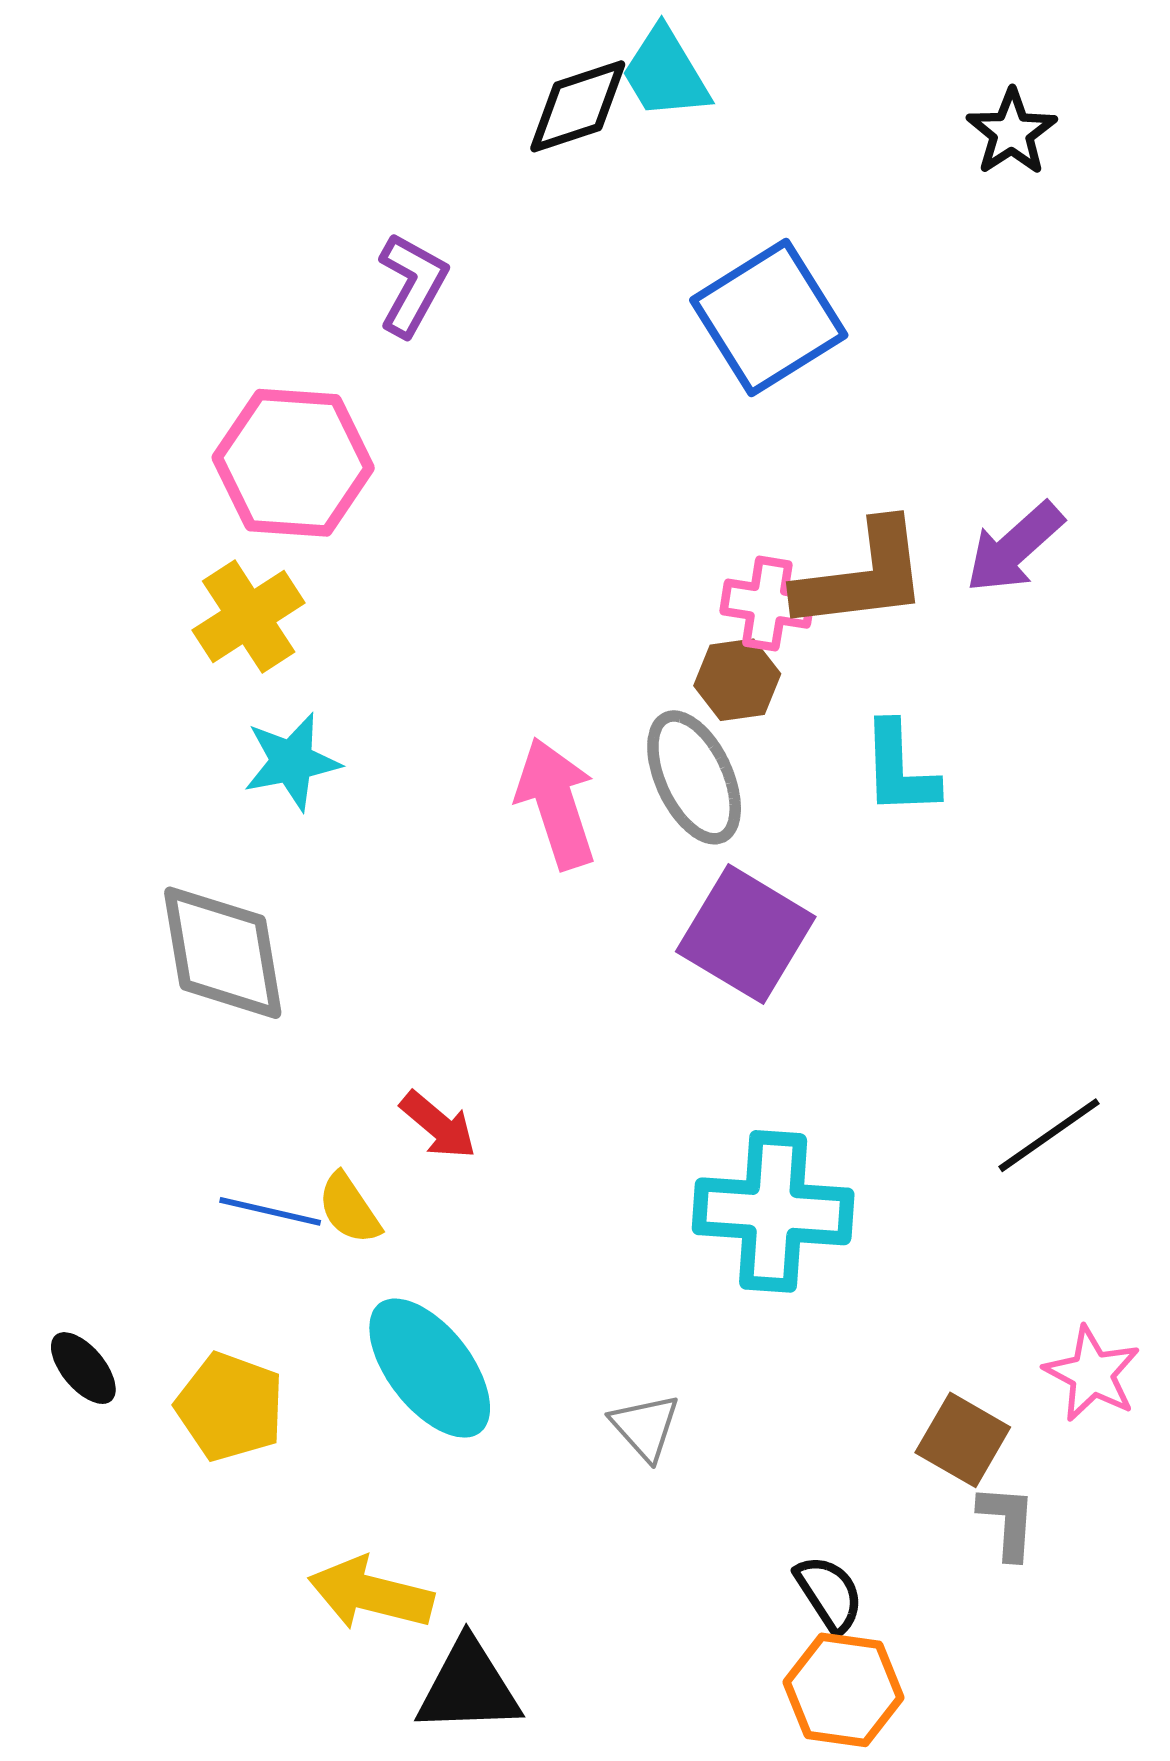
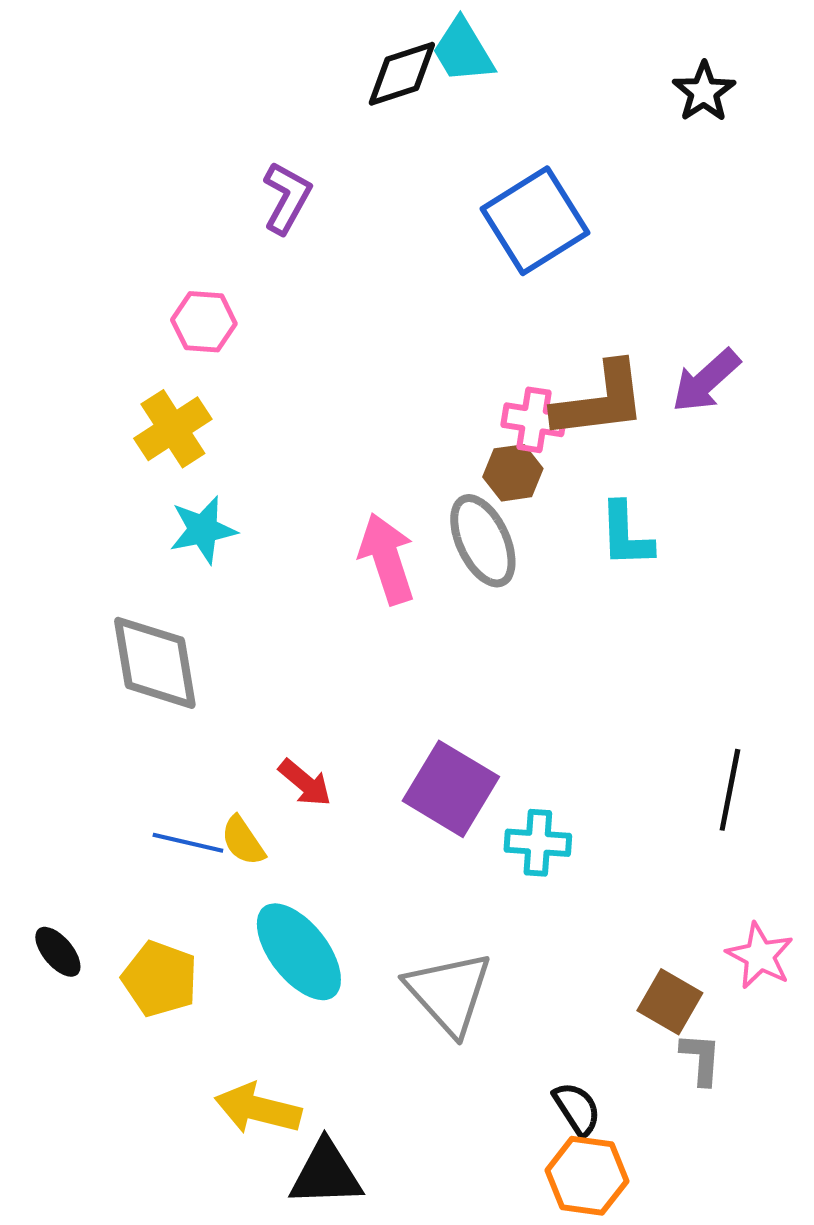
pink hexagon: (293, 463) -> (204, 322), size x0.6
purple square: (746, 934) -> (451, 789), moved
black line: (1049, 1135) -> (730, 790), turned -44
cyan cross: (773, 1211) -> (538, 843), size x0.6
gray triangle: (645, 1427) -> (449, 993), size x1.8

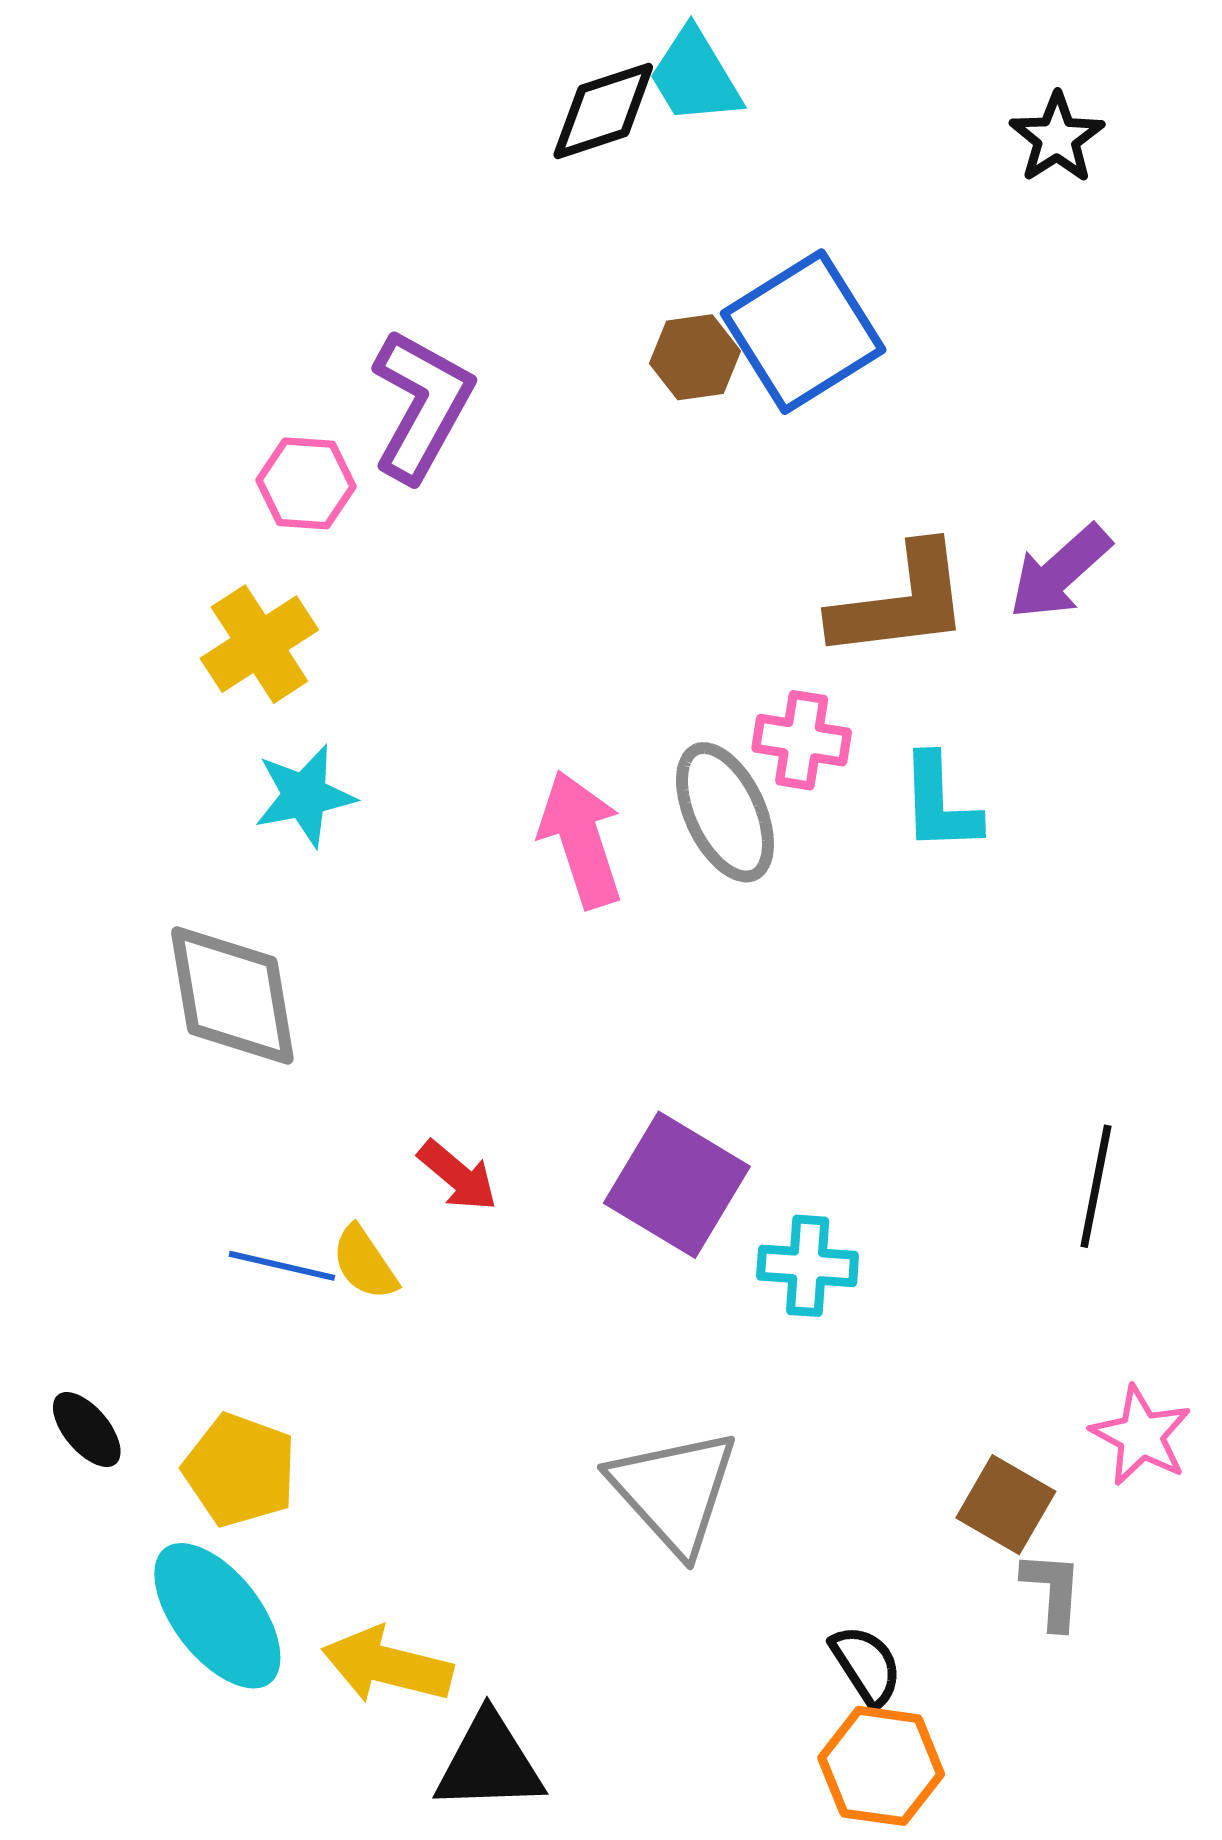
purple L-shape: (287, 198) -> (422, 405), moved, size x1.4
pink cross: (534, 420) -> (802, 740), moved
brown hexagon: (513, 473) -> (695, 357), moved
cyan ellipse: (299, 952) -> (217, 1616), moved

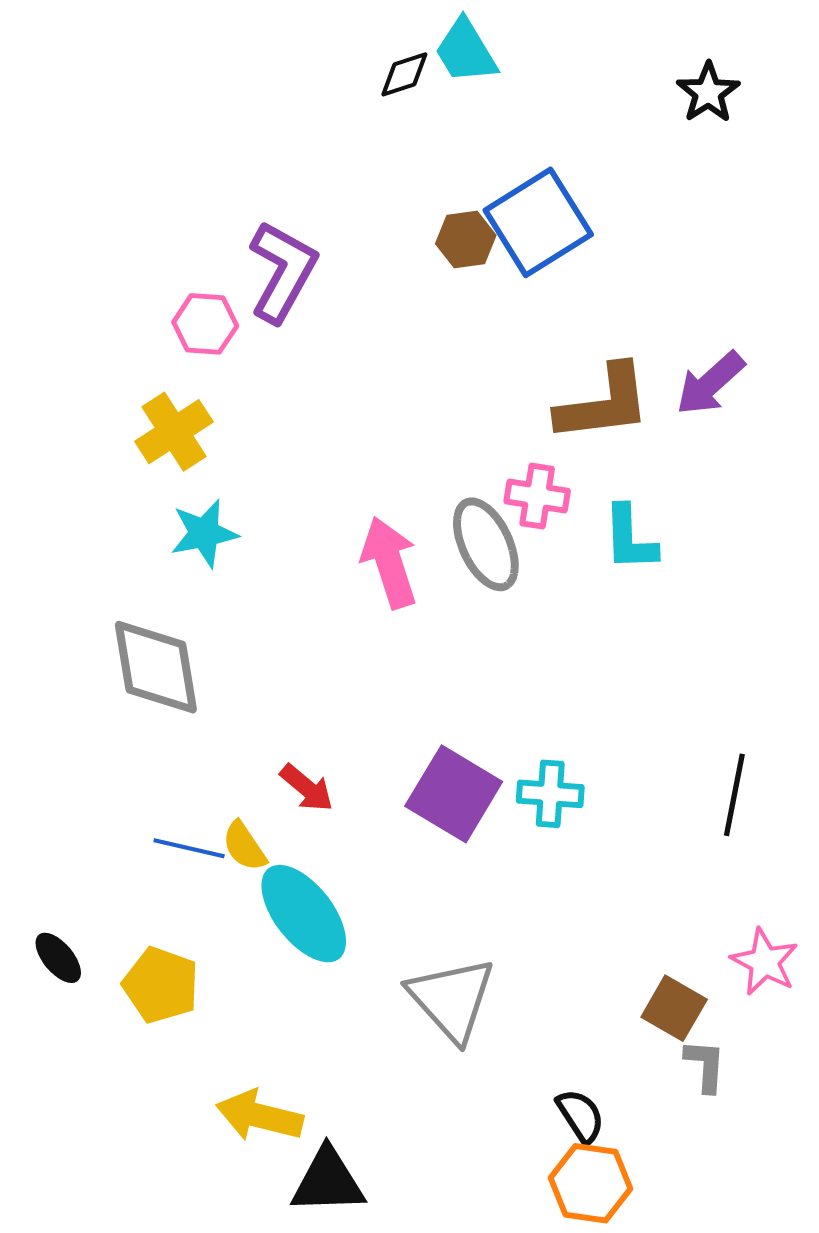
black diamond: (603, 111) -> (404, 74), size x0.7
cyan cross: (808, 1266) -> (550, 794), moved
cyan ellipse: (217, 1616) -> (304, 914), moved

